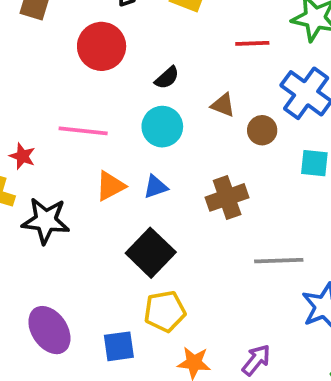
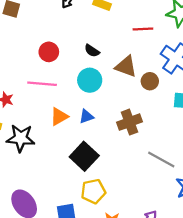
red circle: (102, 46) -> (49, 52), moved, size x0.7
black semicircle: (167, 78) -> (92, 51), turned 77
brown triangle: (223, 105) -> (126, 67), size x1.5
gray line: (279, 261) -> (161, 159), turned 32

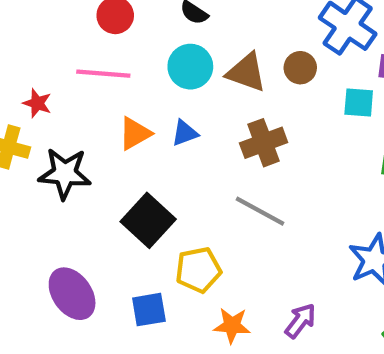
brown triangle: (126, 67) -> (246, 72), moved
black square: (84, 156) -> (148, 220), moved
gray line: (161, 159) -> (260, 211), moved

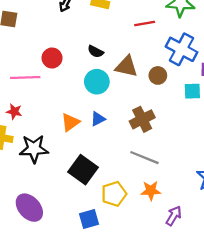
brown triangle: (246, 72) -> (126, 66), moved
pink line: (103, 74) -> (25, 78), moved
purple ellipse: (72, 294) -> (29, 208), moved
orange star: (232, 325) -> (151, 191), moved

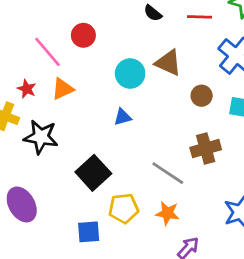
black semicircle: (96, 52) -> (153, 13), moved
brown circle: (158, 75) -> (202, 96), moved
pink line: (25, 78) -> (48, 52), turned 40
brown cross: (142, 119) -> (206, 149), moved
orange triangle: (70, 122) -> (63, 89), moved

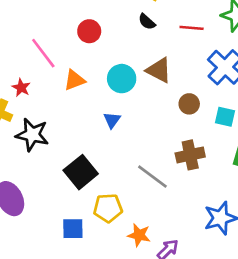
red circle: (83, 35) -> (89, 31), moved
orange triangle: (63, 89) -> (74, 80), moved
blue triangle: (123, 117) -> (112, 120), turned -42
orange star: (167, 213) -> (139, 235), moved

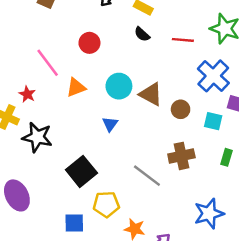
brown triangle: (159, 70) -> (151, 94), moved

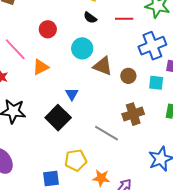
blue cross: (213, 76) -> (152, 46), turned 32
cyan circle: (119, 86) -> (82, 48), moved
black square: (81, 171) -> (58, 118), moved

